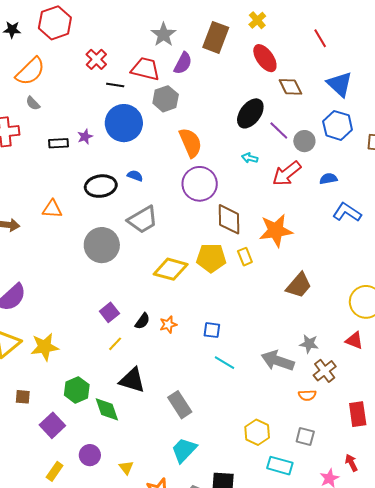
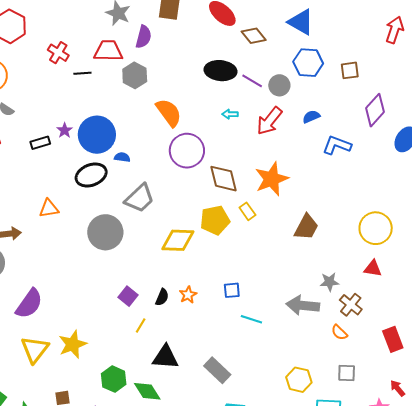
black ellipse: (250, 113) -> (221, 71), turned 72
blue circle: (124, 123) -> (97, 135), moved
orange semicircle: (307, 395) -> (339, 332), turned 60

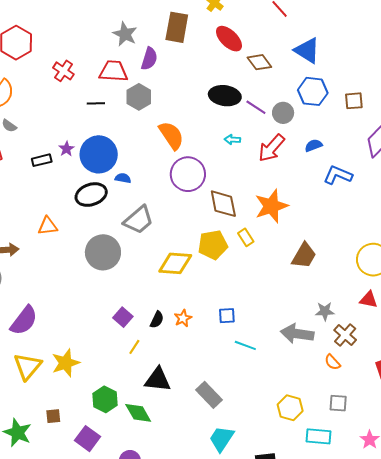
black line: (82, 73) -> (96, 103), moved

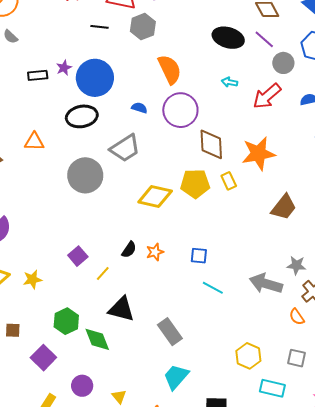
purple line: (256, 107) -> (264, 39), moved
blue semicircle: (123, 178) -> (139, 108), moved
purple square: (123, 317) -> (78, 256), moved
yellow star: (66, 363) -> (32, 279), size x0.7

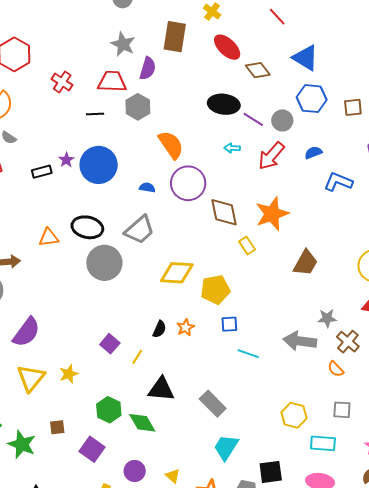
purple line: (264, 39) -> (253, 119), moved
black ellipse: (82, 116) -> (87, 227), moved, turned 32
yellow pentagon: (195, 184) -> (215, 290), moved

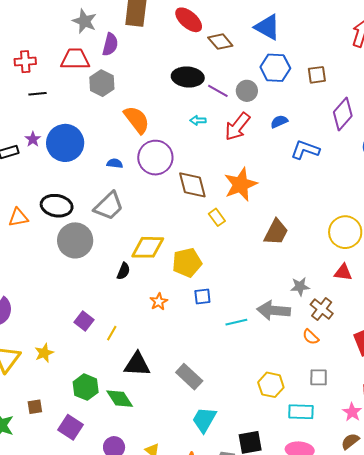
red cross: (62, 82) -> (25, 62), turned -35
black line: (95, 114) -> (38, 94), moved
black semicircle: (159, 329) -> (123, 271), moved
cyan line: (248, 354) -> (236, 322), moved, turned -30

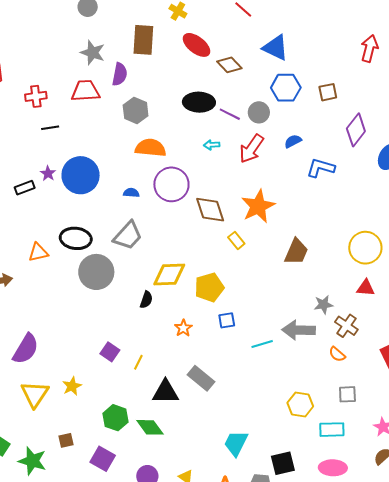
gray hexagon: (102, 83) -> (136, 110), moved
orange semicircle: (137, 120) -> (151, 148), turned -44
gray rectangle: (189, 377) -> (201, 378), moved

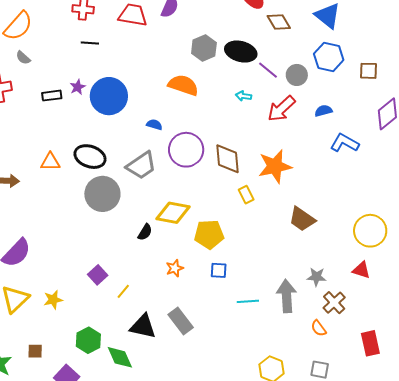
gray hexagon: (136, 110) -> (204, 48), moved
purple circle: (171, 184) -> (186, 150), moved
brown trapezoid: (296, 252) -> (302, 219), turned 88
gray arrow: (299, 330) -> (287, 296), turned 72

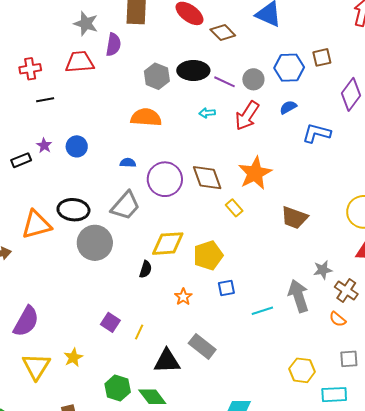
blue hexagon: (329, 57) -> (289, 68), moved
blue circle: (109, 96) -> (77, 146), size x0.6
orange triangle: (50, 162) -> (36, 225), size x1.5

